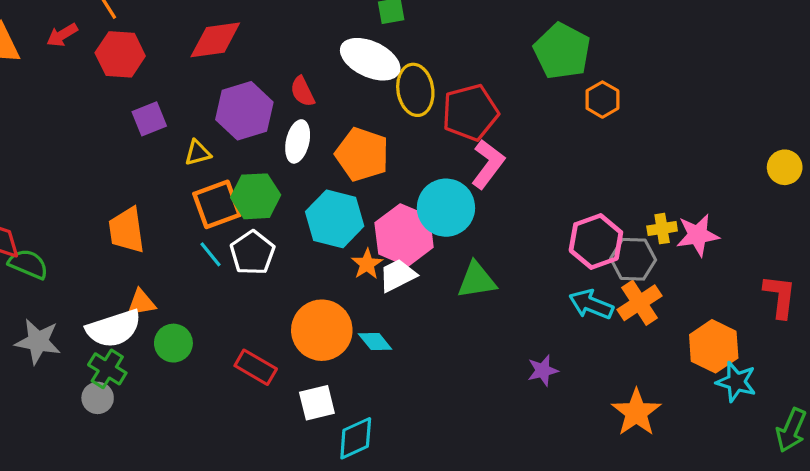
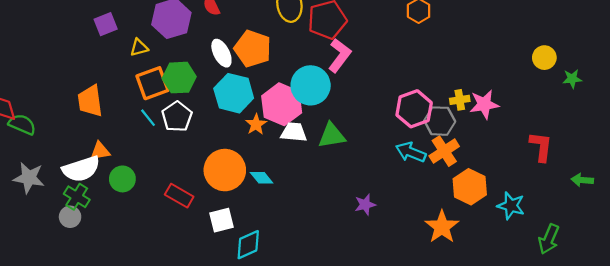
white ellipse: (298, 141) -> (221, 53), moved, turned -40
white trapezoid: (398, 275) -> (294, 132), moved, turned 32
orange hexagon: (714, 346) -> (470, 187), moved
purple star: (543, 370) -> (365, 205), moved

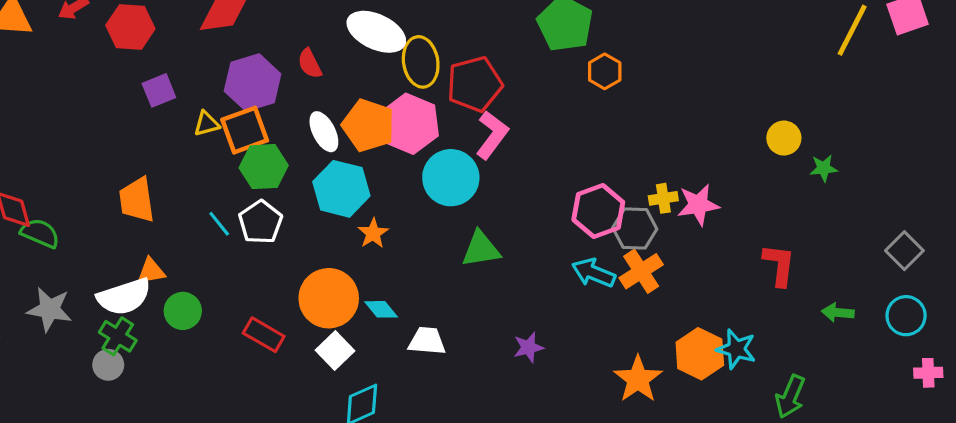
orange square: (152, 83) -> (245, 130), moved
pink hexagon: (282, 104) -> (410, 124), moved
white trapezoid: (294, 132) -> (427, 341), moved
orange hexagon: (470, 187) -> (700, 354), moved
white square: (221, 220) -> (335, 351), moved, turned -30

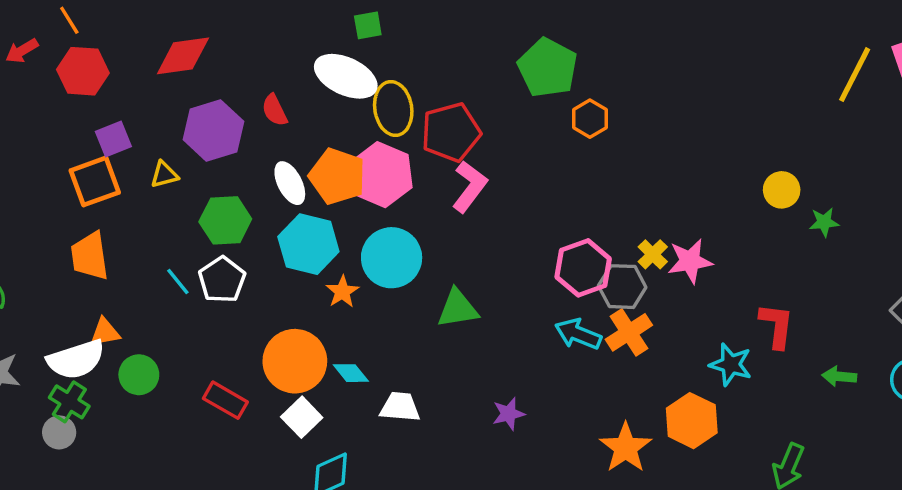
orange square: (245, 130) -> (95, 181), moved
cyan circle: (451, 178) -> (392, 258), moved
yellow cross: (663, 198) -> (653, 254), turned -36
cyan star: (736, 349) -> (731, 365), moved

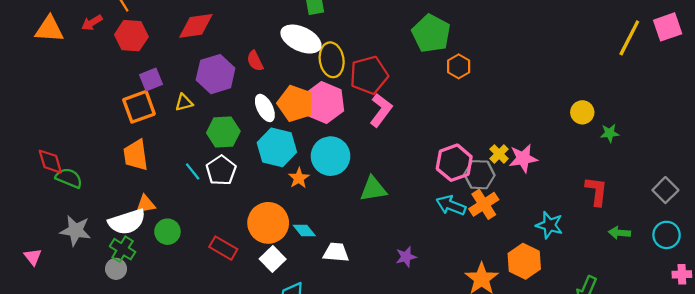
red L-shape: (777, 326) -> (596, 191), moved

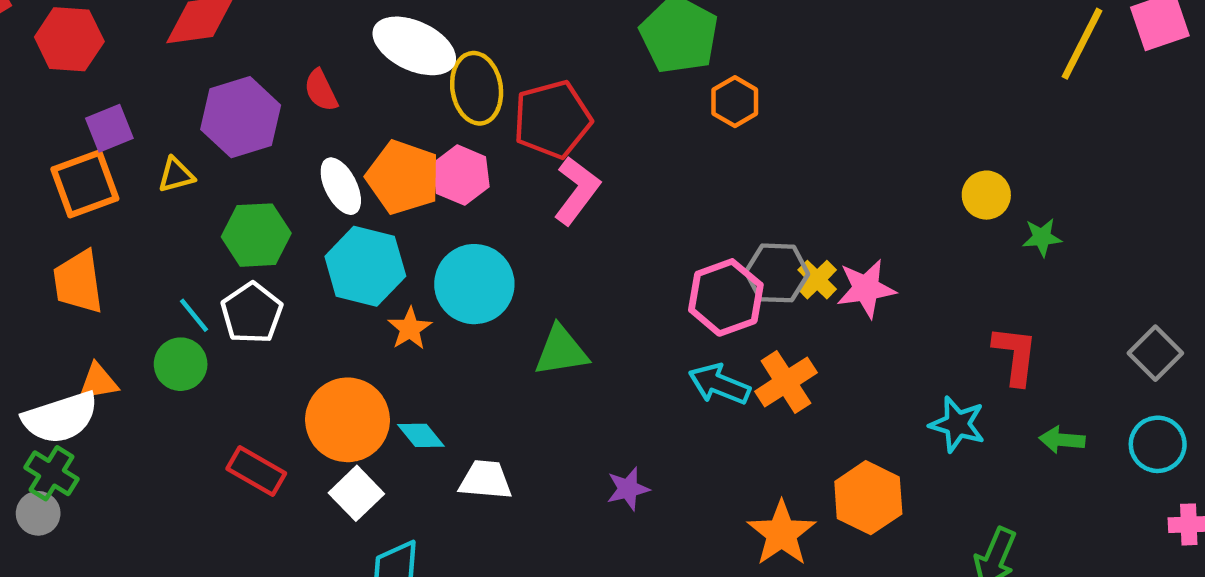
pink hexagon: (324, 102) -> (461, 175), size x0.7
gray hexagon: (479, 175) -> (777, 273), moved
cyan star: (549, 225) -> (957, 424), moved
green circle: (167, 232) -> (181, 364), moved

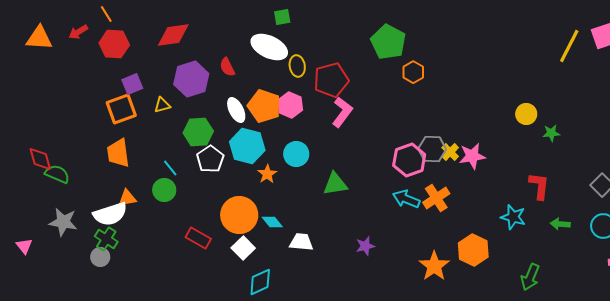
yellow ellipse: (477, 88) -> (297, 66), size x0.7
cyan circle: (474, 284) -> (296, 154), size x0.7
white pentagon: (252, 313) -> (210, 159), moved

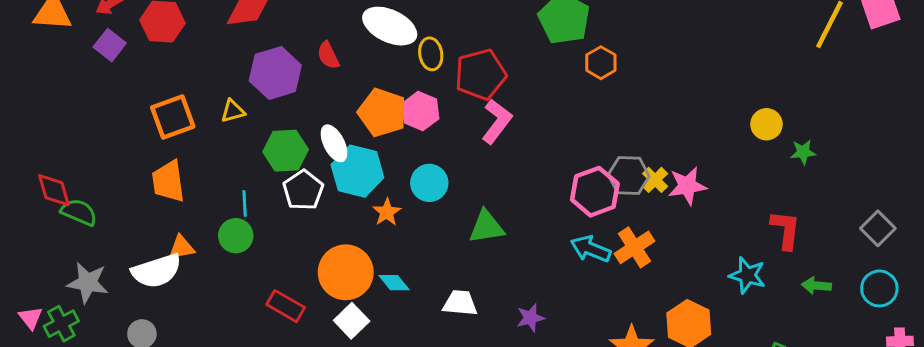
purple square: (132, 84) -> (110, 45), moved, turned -30
white ellipse: (236, 110) -> (334, 143), moved
cyan line: (170, 168) -> (245, 203), turned 36
green cross: (106, 239) -> (61, 324), moved, turned 30
white trapezoid: (301, 242) -> (460, 303), moved

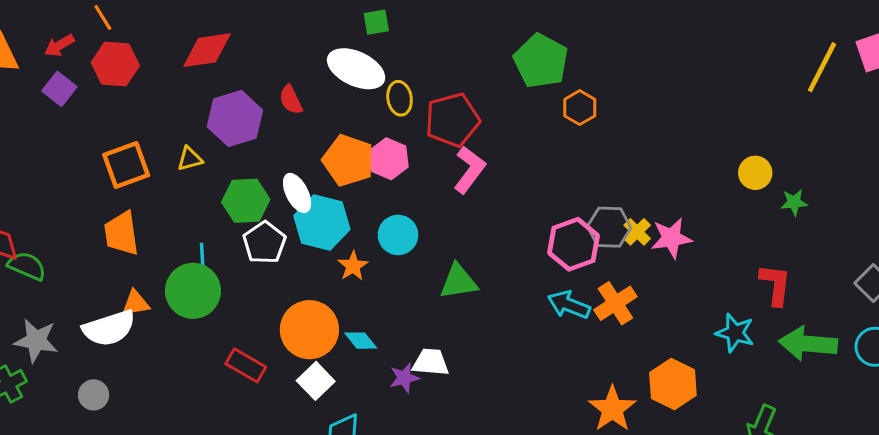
green circle: (236, 236) -> (193, 291), size x1.5
green arrow: (816, 286) -> (808, 344), size x1.8
purple star: (530, 318) -> (404, 378), moved

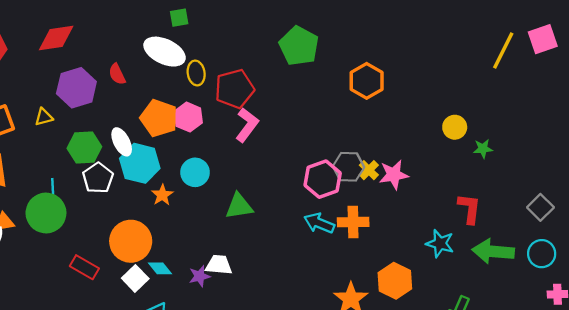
orange hexagon: (580, 108) -> (367, 81), moved, size x1.4
orange cross: (615, 303) -> (353, 222), turned 32
cyan diamond: (361, 341) -> (160, 268), moved

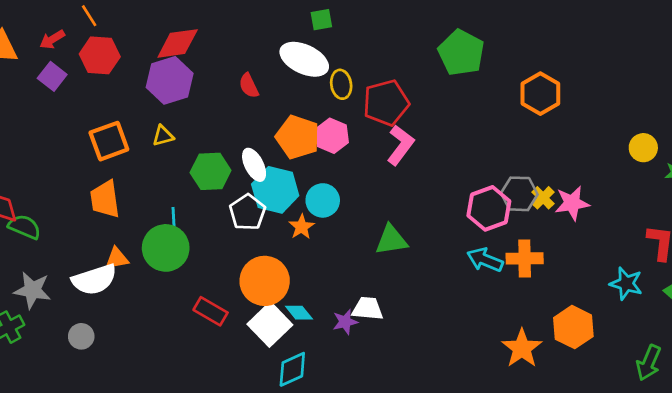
purple hexagon: (76, 88) -> (170, 80), moved
cyan circle: (195, 172) -> (323, 200), moved
white pentagon: (98, 178) -> (247, 212), moved
white square: (135, 278) -> (270, 324), size x1.4

